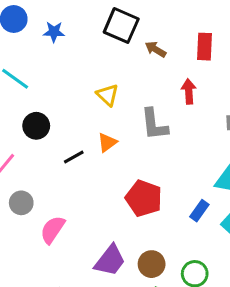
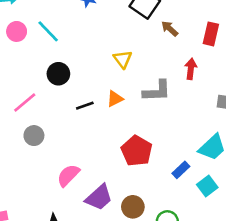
gray L-shape: (154, 124) -> (157, 91), turned -96
pink semicircle: (53, 230) -> (68, 175), moved

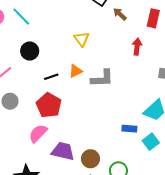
gray L-shape: (157, 91) -> (102, 78), moved
red pentagon: (137, 151) -> (49, 105), moved
blue rectangle: (181, 170) -> (129, 129), turned 48
purple trapezoid: (99, 197) -> (63, 151), turned -125

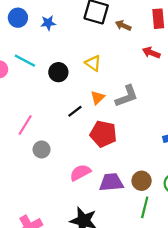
red arrow: (137, 47) -> (151, 53), turned -56
black circle: (30, 51) -> (58, 72), moved
red pentagon: (49, 105) -> (103, 134), moved
pink semicircle: (38, 133) -> (80, 173), turned 36

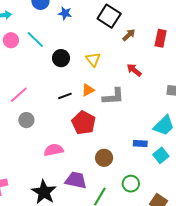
brown arrow: (123, 26) -> (129, 35), turned 96
red arrow: (151, 53) -> (134, 70), moved
brown circle: (142, 181) -> (104, 158), moved
purple trapezoid: (111, 182) -> (76, 180), moved

